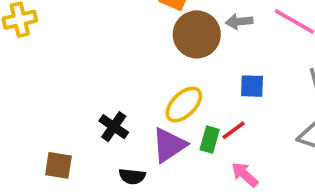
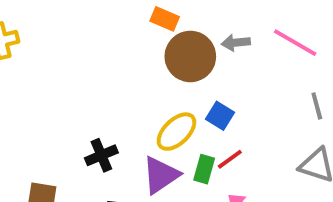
blue square: (252, 86) -> (220, 116), moved, turned 30
black cross: (114, 127) -> (101, 155), turned 32

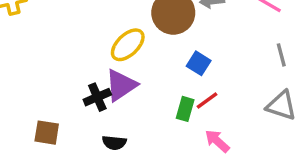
yellow ellipse: (176, 132) -> (128, 45), moved
purple triangle: (161, 175) -> (121, 85), moved

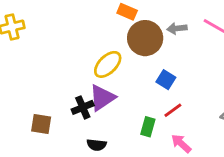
green rectangle: (185, 109) -> (148, 127), moved
brown square: (47, 133) -> (41, 124), moved

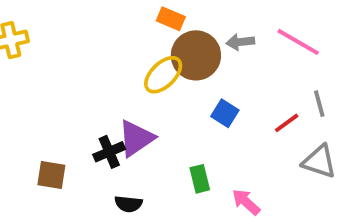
yellow ellipse: (108, 64) -> (163, 75), moved
red line: (173, 110) -> (287, 123), moved
green rectangle: (148, 127) -> (200, 179), turned -30

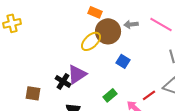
red line: (287, 123) -> (149, 95), moved
black cross: (109, 152) -> (63, 81), turned -35
green rectangle: (200, 179) -> (110, 95), turned 64

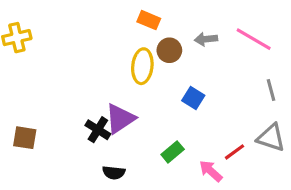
brown circle: (108, 31) -> (169, 50), size x0.6
yellow ellipse: (91, 41) -> (142, 66), turned -40
brown square: (33, 93) -> (25, 138), moved

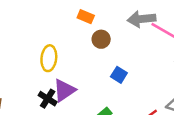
gray arrow: (206, 39) -> (142, 19), moved, size x1.6
yellow ellipse: (142, 66) -> (49, 58), moved

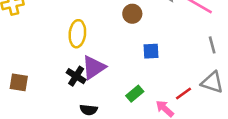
blue square: (119, 75) -> (151, 51), turned -35

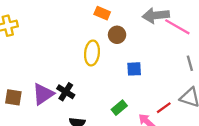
yellow ellipse: (77, 34) -> (92, 53), moved
purple triangle: (94, 67) -> (43, 94), moved

